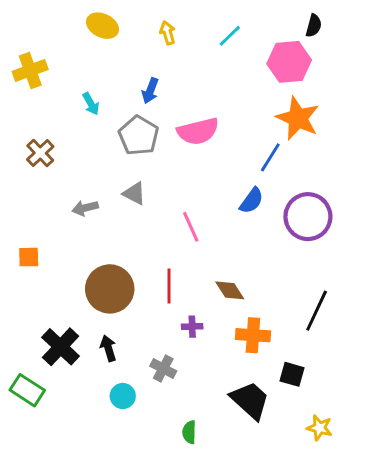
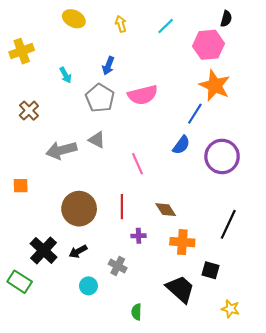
gray arrow: (85, 208) -> (61, 150), size x1.6
black arrow: (108, 348) -> (78, 251), turned -102

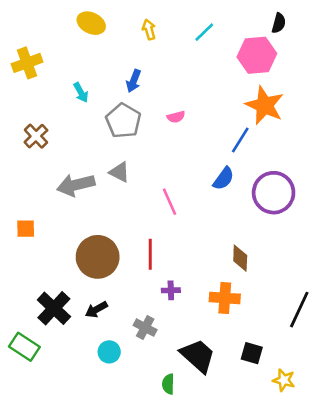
pink semicircle: (143, 95) -> (176, 117), size x0.5
brown diamond: (166, 210) -> (240, 258), moved, turned 35
black line: (228, 224) -> (299, 310), moved
black square: (211, 270) -> (252, 353), moved
black trapezoid: (180, 289) -> (198, 356), moved

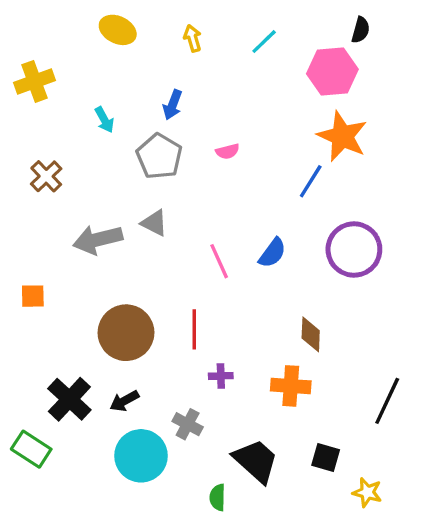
blue semicircle: (223, 179) -> (272, 253), moved
cyan circle: (109, 352) -> (141, 456), size x1.8

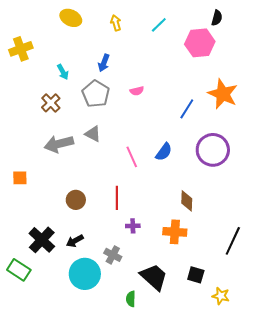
orange star: (342, 136) -> (223, 94), moved
brown cross: (46, 176) -> (51, 103), moved
brown circle: (126, 333) -> (76, 200), size x0.6

